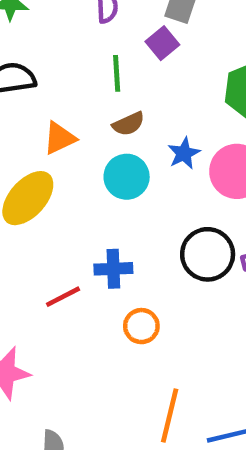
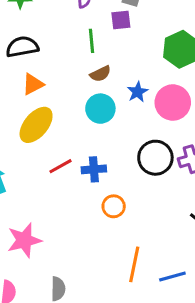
purple square: (162, 43) -> (121, 20), turned 35
orange triangle: (60, 138) -> (33, 84), moved
red line: (63, 297) -> (60, 166), moved

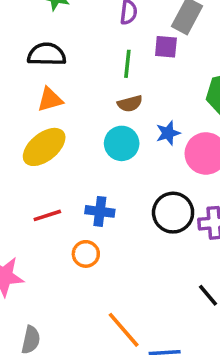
red line: (60, 166) -> (47, 215), moved
orange circle: (114, 206) -> (86, 254), moved
orange line: (134, 264) -> (124, 330), turned -64

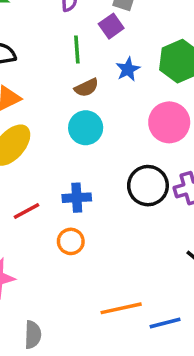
purple square: (166, 47) -> (111, 26), turned -30
blue star: (168, 133) -> (128, 69), moved
orange line: (124, 330) -> (121, 308), turned -51

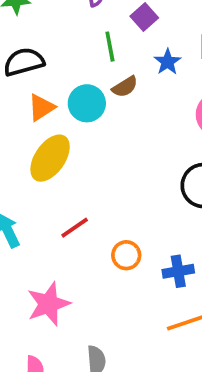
cyan circle: (86, 128) -> (87, 103), moved
blue cross: (77, 198) -> (178, 271), moved

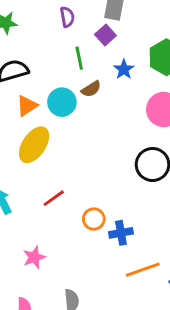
blue cross: (178, 271) -> (121, 233), moved
pink star: (48, 304) -> (34, 257), size x0.7

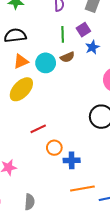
purple square: (105, 35) -> (83, 30), moved
red line: (54, 198) -> (38, 129), moved

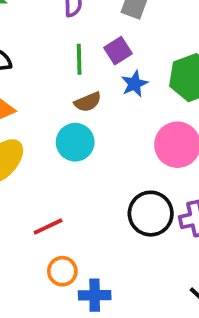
cyan circle: (46, 63) -> (75, 142), moved
red line: (38, 129) -> (48, 226), moved

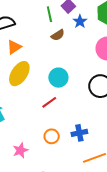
cyan circle: (75, 142) -> (58, 78), moved
orange circle: (62, 271) -> (52, 136), moved

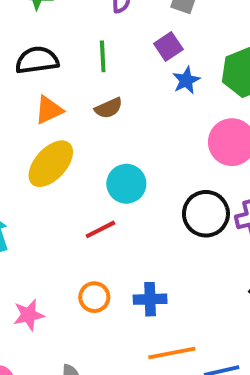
green line: (49, 14) -> (103, 56), moved
brown semicircle: (58, 35) -> (109, 108), moved

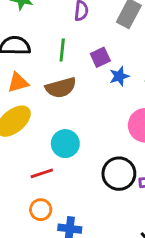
purple square: (168, 47) -> (100, 57), moved
brown semicircle: (109, 108) -> (61, 88), size x1.5
orange circle: (94, 297) -> (41, 210), moved

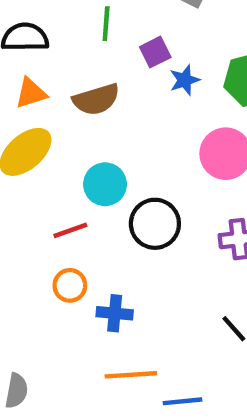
green line: (62, 50) -> (106, 24), moved
black circle: (119, 174) -> (155, 224), moved

